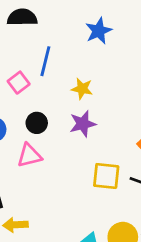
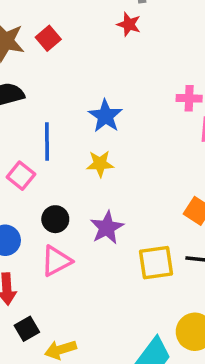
blue star: (99, 31) -> (105, 116), moved
purple star: (83, 124) -> (107, 228), moved

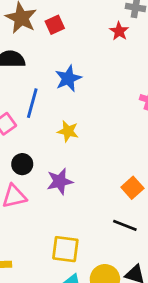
blue star: (105, 116) -> (68, 78), moved
yellow square: (156, 263) -> (65, 249), moved

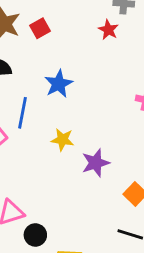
black circle: (22, 164) -> (35, 235), moved
purple star: (60, 181) -> (96, 163), moved

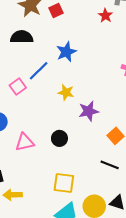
blue line: (23, 113) -> (39, 71), turned 30
black circle: (35, 235) -> (59, 138), moved

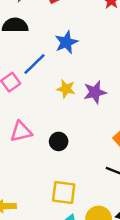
purple star: (89, 111) -> (95, 92), moved
pink triangle: (25, 142) -> (21, 132), moved

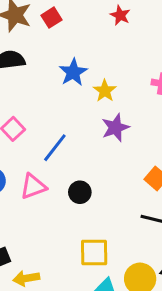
blue line: (35, 64) -> (55, 148), moved
yellow star: (66, 89) -> (105, 91), moved, turned 30

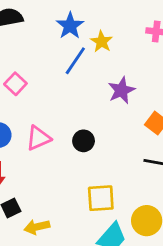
purple star: (115, 128) -> (121, 90), moved
blue line: (55, 148) -> (75, 61), moved

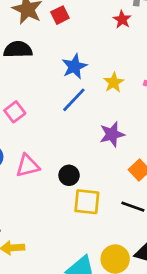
yellow star: (102, 42) -> (114, 82), moved
yellow square: (101, 198) -> (87, 202), moved

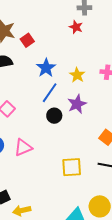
red square: (60, 15) -> (27, 40), moved
purple star: (112, 134) -> (77, 104), moved
black circle: (69, 175) -> (54, 116), moved

